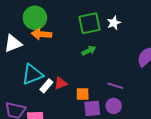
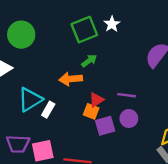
orange arrow: (42, 34) -> (71, 79), moved
red triangle: (61, 83) -> (96, 100), moved
orange square: (83, 94) -> (91, 111), turned 32

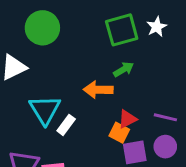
cyan triangle: (30, 99) -> (45, 110), turned -36

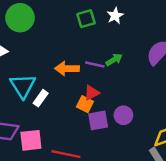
green square: (122, 30) -> (86, 19), size x0.7
green arrow: (124, 69) -> (114, 60), moved
purple line: (165, 117) -> (95, 64), moved

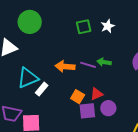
green arrow: (114, 60) -> (104, 62), turned -144
cyan triangle: (23, 86) -> (28, 78), turned 35
red triangle: (92, 93) -> (97, 94), moved

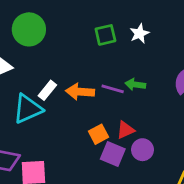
white rectangle: (42, 89) -> (47, 90), moved
orange square: (78, 97) -> (99, 134), turned 32
purple square: (87, 111) -> (113, 154), turned 30

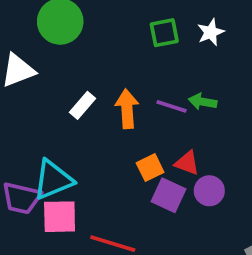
orange arrow: (80, 92) -> (127, 109), turned 80
cyan triangle: (28, 109) -> (53, 180), moved
red triangle: (125, 130) -> (187, 163), turned 42

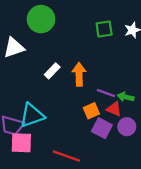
green arrow: (203, 102) -> (126, 97), moved
purple line: (171, 106) -> (106, 93), moved
pink square: (60, 217) -> (21, 143), moved

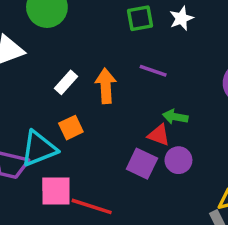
purple line: (106, 93) -> (153, 71), moved
orange square: (91, 111) -> (71, 128), moved
pink square: (21, 143) -> (56, 191), moved

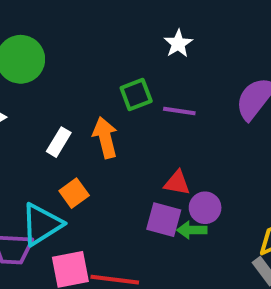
green square: (140, 18) -> (136, 94), moved
purple line: (153, 71) -> (179, 111), moved
green arrow: (175, 117) -> (192, 230), moved

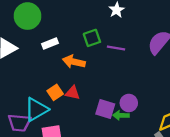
orange arrow: (105, 138) -> (74, 62), turned -65
white rectangle: (59, 142) -> (50, 44), moved, turned 35
red triangle: (177, 183) -> (73, 93), moved

